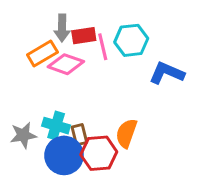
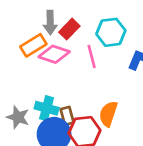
red rectangle: (84, 36) -> (69, 29), turned -36
pink line: (103, 47) -> (92, 57), moved
gray star: (23, 135) -> (18, 117), turned 30

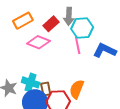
gray arrow: (50, 23) -> (69, 16), moved
orange rectangle: (33, 45) -> (23, 21), moved
pink line: (92, 57) -> (78, 45), moved

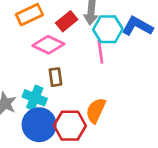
blue L-shape: (105, 50) -> (137, 26), moved
brown rectangle: (46, 89) -> (55, 77), moved

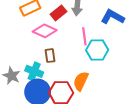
cyan hexagon: (108, 29) -> (97, 50), moved

